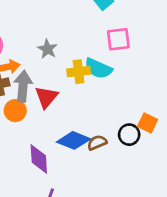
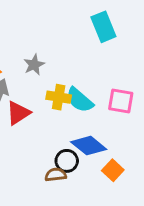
pink square: (118, 39) -> (121, 101), moved
black circle: (129, 135) -> (67, 161), moved
blue diamond: (74, 140) -> (89, 146), moved

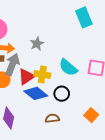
yellow cross: (59, 97) -> (42, 74), moved
blue diamond: (89, 146) -> (36, 93), moved
black circle: (67, 161) -> (62, 94), moved

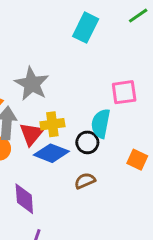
cyan rectangle: (84, 17) -> (86, 28), turned 66
gray star: (37, 44) -> (32, 84), size x1.6
cyan semicircle: (68, 67) -> (101, 123), moved, turned 78

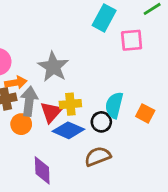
pink square: (124, 92) -> (132, 40), moved
orange square: (137, 160) -> (145, 113), moved
brown semicircle: (85, 181) -> (98, 156), size x1.4

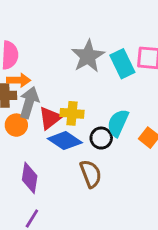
cyan rectangle: (104, 18) -> (122, 64), moved, turned -65
gray star: (53, 67) -> (88, 56), moved
brown semicircle: (98, 156) -> (91, 174), turned 80

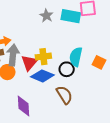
gray star: (88, 56) -> (46, 16), size x0.6
cyan rectangle: (122, 64) -> (71, 16), turned -42

